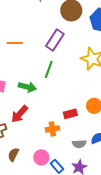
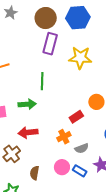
purple rectangle: (55, 40) -> (50, 44), moved
red arrow: (19, 114) -> (28, 132), turned 60
gray semicircle: (79, 144) -> (82, 148), moved

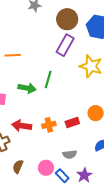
green arrow: (27, 104) -> (27, 88), moved
orange cross: (64, 137) -> (49, 125), moved

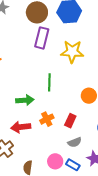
green line: (48, 79) -> (49, 82), moved
green arrow: (27, 88) -> (25, 100), moved
red rectangle: (72, 122) -> (70, 121), moved, turned -32

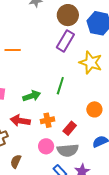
green arrow: (25, 100) -> (32, 96), turned -30
gray semicircle: (75, 142) -> (68, 150), size x1.5
pink circle: (55, 161) -> (46, 146), moved

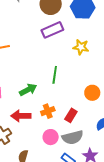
purple rectangle: (65, 41) -> (52, 30), turned 45
yellow star: (91, 63) -> (81, 47), size x0.7

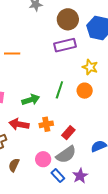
orange circle: (92, 93) -> (85, 91), moved
pink circle: (51, 137) -> (43, 159), moved
gray semicircle: (73, 137) -> (66, 155), turned -30

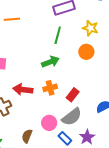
green line: (59, 90) -> (58, 35), moved
green arrow: (31, 100) -> (50, 62), moved
brown semicircle: (14, 165) -> (27, 136), moved

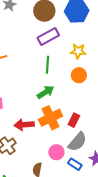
orange cross: (50, 88) -> (50, 118), size x1.6

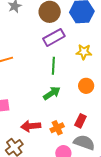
orange circle: (79, 75) -> (86, 86), moved
orange cross: (50, 118) -> (57, 128), moved, size x0.6
gray semicircle: (77, 142) -> (84, 142), turned -110

